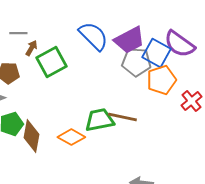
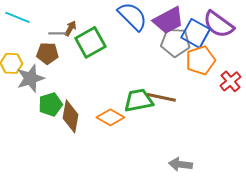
gray line: (18, 33) -> (57, 33), moved

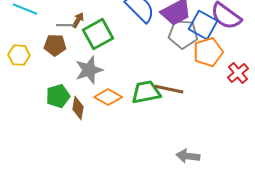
gray star: (30, 78) -> (89, 70), moved
brown diamond: (70, 116) -> (78, 108), size x0.7
orange diamond: (110, 117) -> (108, 97), moved

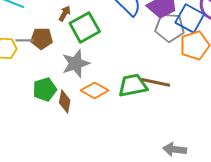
gray line: (65, 25) -> (25, 40), moved

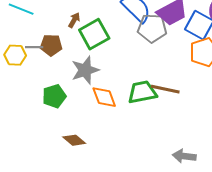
gray pentagon: (170, 27) -> (152, 28), moved
orange diamond: (95, 90) -> (104, 97), turned 40
brown diamond: (65, 101) -> (74, 140), moved, turned -60

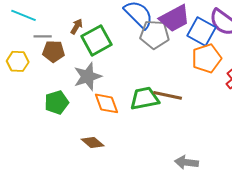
gray line: (34, 47) -> (43, 36), moved
brown diamond: (74, 140) -> (93, 142), moved

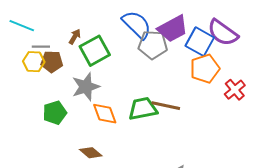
yellow hexagon: (18, 61) -> (34, 62), moved

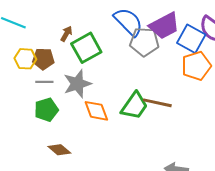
gray line: (41, 47) -> (44, 82), moved
green trapezoid: (143, 109) -> (134, 106), turned 136
brown diamond: (91, 153) -> (59, 150), moved

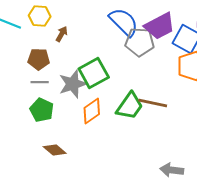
green square: (86, 48) -> (94, 73), moved
yellow hexagon: (25, 59) -> (40, 16), moved
green pentagon: (46, 110) -> (42, 110), turned -30
orange diamond: (96, 111) -> (92, 111), turned 76

